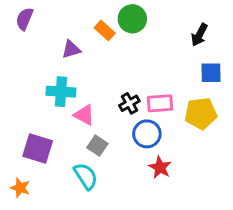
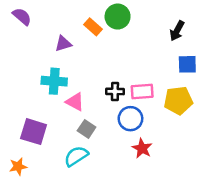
purple semicircle: (25, 19) -> (22, 17), turned 108
black cross: (129, 103) -> (115, 91), turned 30
cyan semicircle: (86, 176) -> (76, 156), turned -90
orange star: (20, 188) -> (18, 166), turned -30

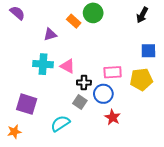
black arrow: (177, 31) -> (142, 15), moved
black cross: (115, 91) -> (84, 83), moved
pink triangle: (75, 102) -> (68, 66), moved
gray square: (87, 129) -> (80, 102), moved

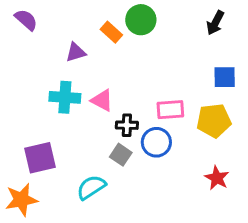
purple square: (27, 104) -> (40, 158), turned -30
red star: (113, 117) -> (217, 178), moved
orange star: (14, 132) -> (21, 200), size x1.5

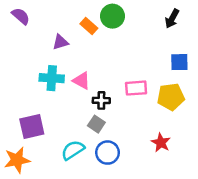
blue circle: (156, 142) -> (108, 153), moved
red star: (217, 178) -> (161, 143), moved

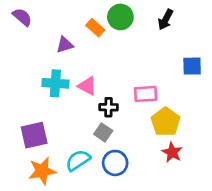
black arrow: (172, 19) -> (166, 20), moved
yellow pentagon: (171, 97) -> (166, 122), moved, turned -30
orange star: (17, 160) -> (42, 171), moved

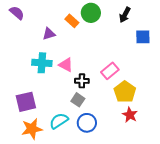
blue square: (192, 66) -> (143, 37), moved
pink rectangle: (146, 94) -> (110, 71), turned -36

